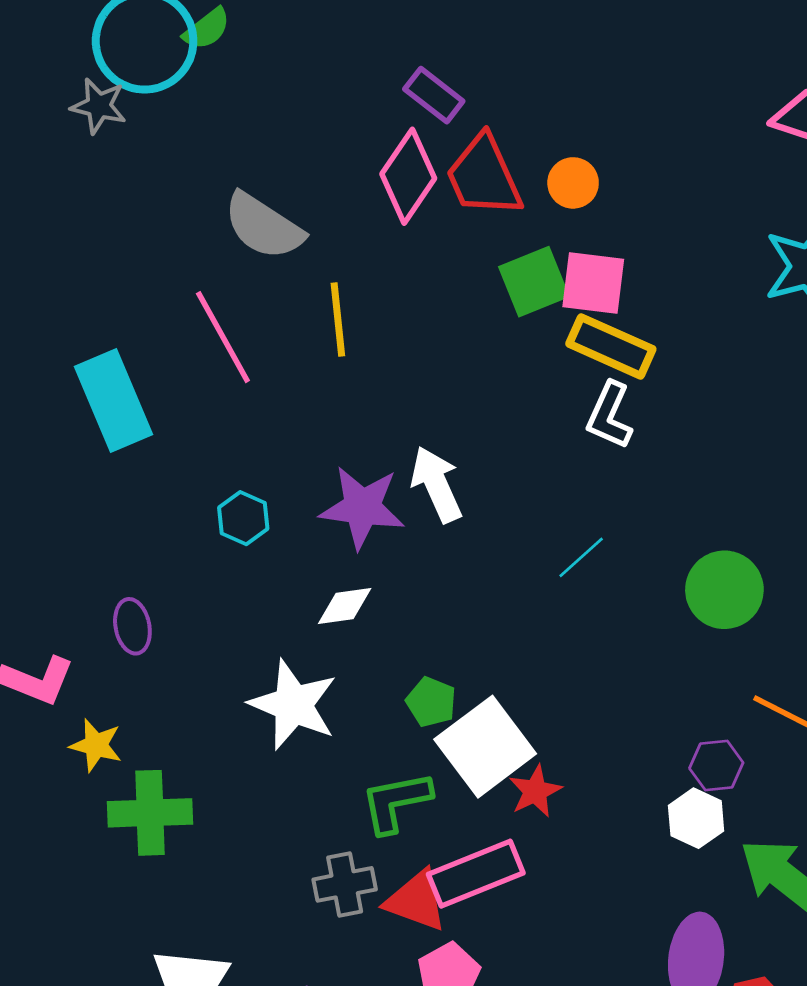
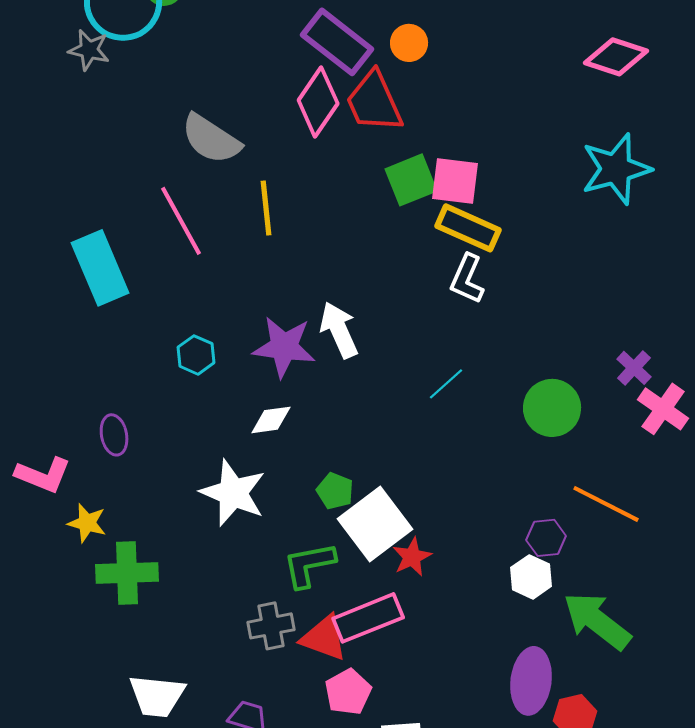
purple rectangle: (434, 95) -> (337, 42), size x1.6
orange circle: (573, 183) -> (409, 43), moved

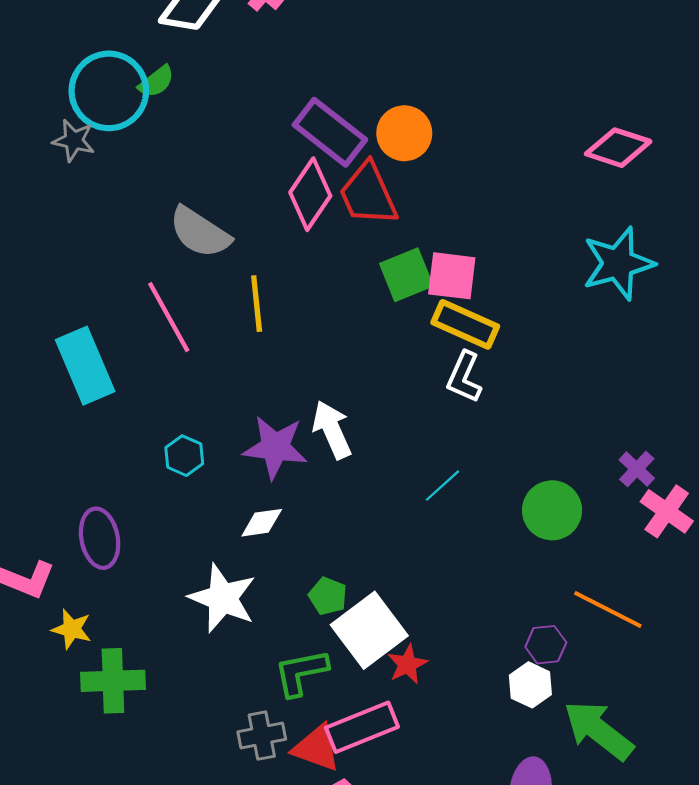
orange circle: (409, 43) -> (404, 133), size x1.4
purple ellipse: (114, 435) -> (100, 538), size x1.4

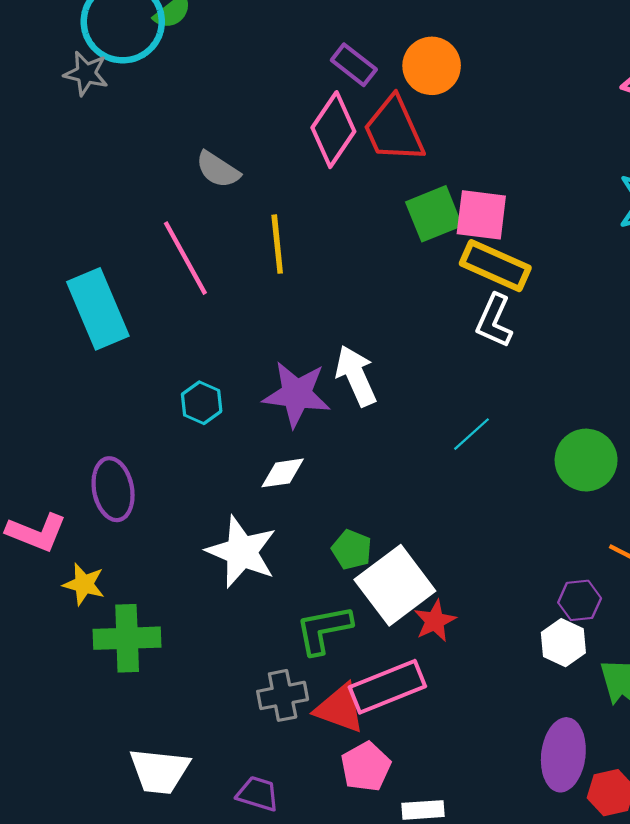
purple rectangle: (330, 132) -> (354, 65), size x0.6
gray semicircle: (200, 232) -> (218, 170), size x0.7

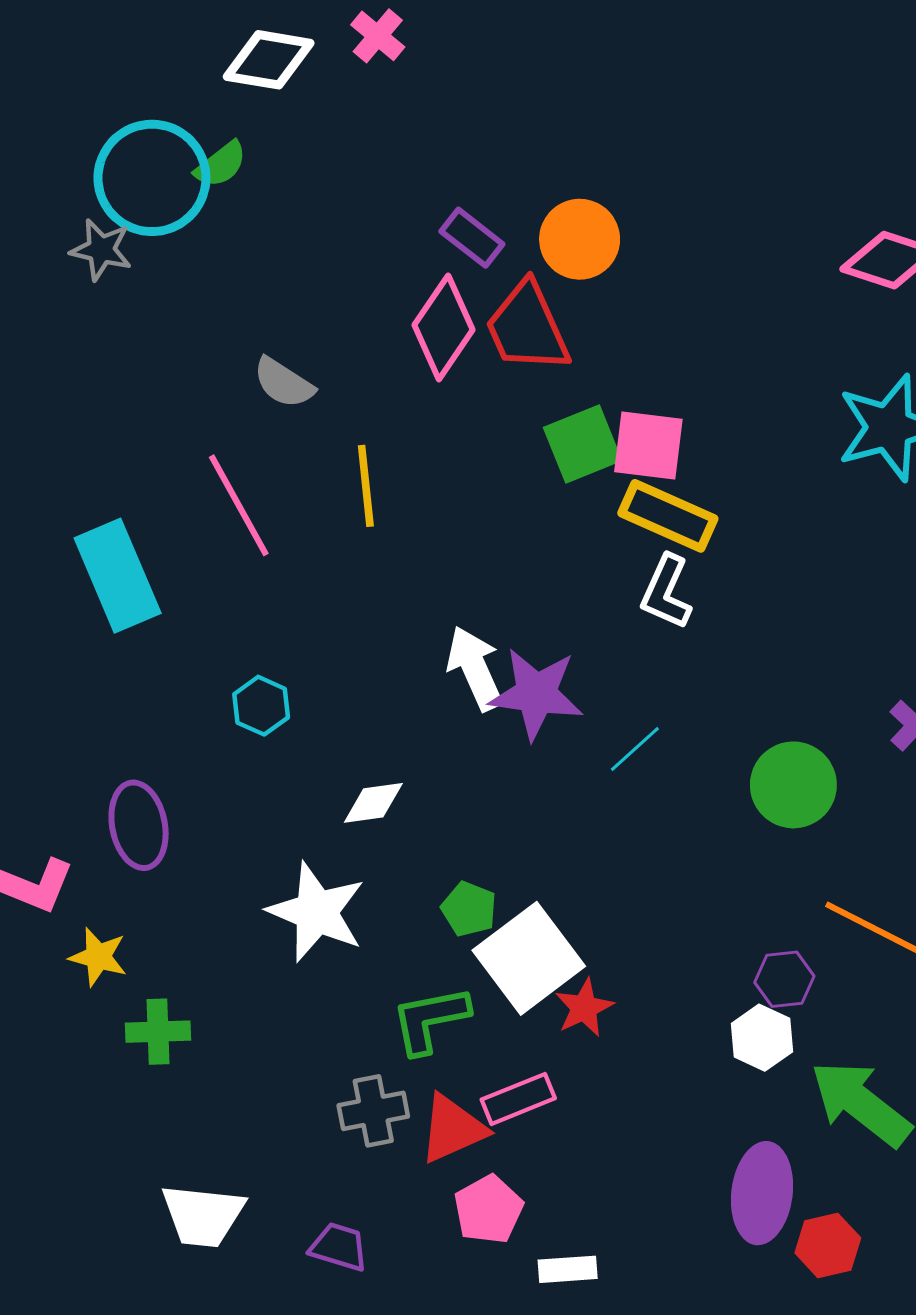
purple star: (297, 394) -> (536, 694), moved
green cross: (127, 638) -> (158, 1032), size x0.7
pink rectangle: (387, 687) -> (518, 1099), size x0.7
red triangle: (340, 708) -> (452, 1129), turned -44

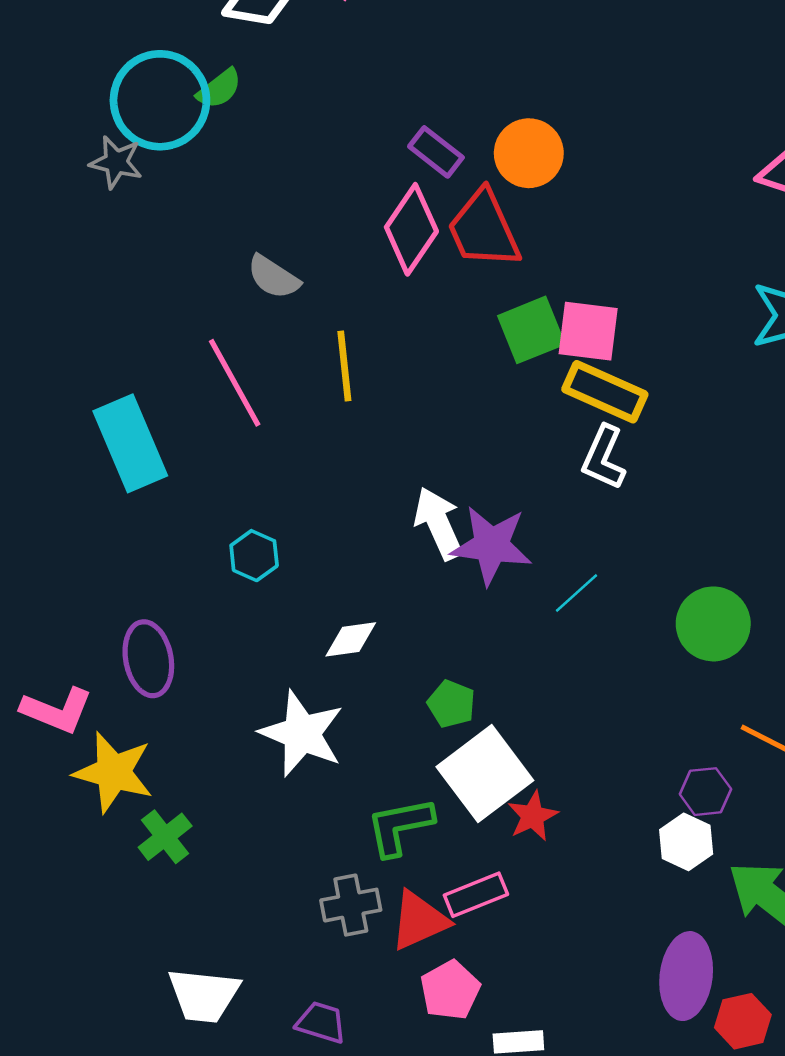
green pentagon: (469, 909) -> (451, 704), moved
yellow star: (98, 957) -> (113, 772), size x1.6
green cross: (158, 1032) -> (165, 837), turned -36

